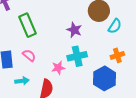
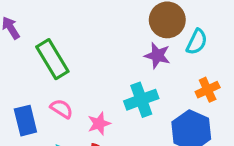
purple star: (74, 30) -> (157, 55), moved
pink star: (58, 68) -> (99, 124), moved

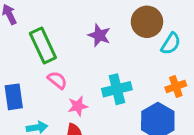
purple star: (157, 55) -> (99, 35), moved
pink semicircle: (62, 109) -> (57, 80), moved

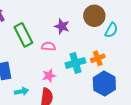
pink semicircle: (57, 80) -> (48, 46), moved, turned -32
orange cross: (176, 86) -> (98, 58), moved

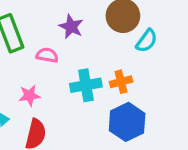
pink star: (49, 76) -> (29, 96), moved

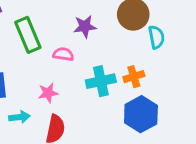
purple star: (71, 27) -> (85, 26), turned -30
cyan semicircle: (147, 41) -> (156, 37), turned -45

